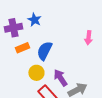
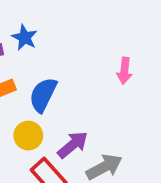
purple arrow: (60, 78) -> (73, 145), turned 84

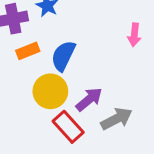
yellow circle: (28, 136) -> (50, 91), size x1.4

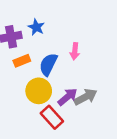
pink arrow: (134, 35) -> (75, 51), moved
gray arrow: (117, 119) -> (86, 97), moved

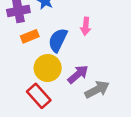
gray arrow: (86, 97) -> (97, 90), moved
red rectangle: (52, 117) -> (39, 96), moved

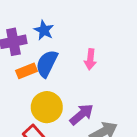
blue semicircle: (58, 40) -> (47, 64), moved

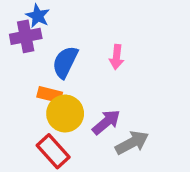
blue star: (44, 30) -> (38, 16), moved
orange rectangle: (26, 71) -> (50, 95), moved, turned 36

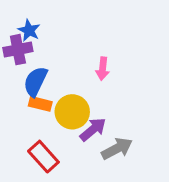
blue semicircle: (65, 62) -> (35, 81), moved
yellow circle: (65, 114) -> (72, 112), moved

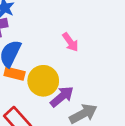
pink arrow: (103, 69) -> (70, 42), turned -42

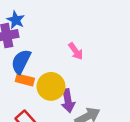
purple arrow: (62, 97) -> (68, 101), turned 120

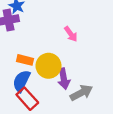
blue semicircle: (21, 62) -> (21, 81), moved

